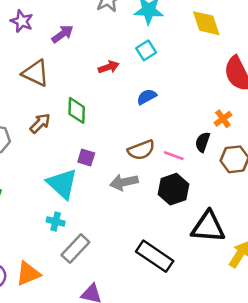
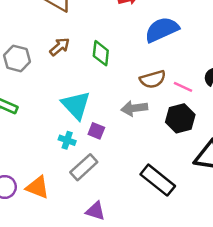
blue semicircle: (147, 97) -> (162, 30), size x1.8
green diamond: (77, 110) -> (101, 53), moved
purple square: (86, 158) -> (96, 131), moved
orange triangle: (28, 274) -> (37, 187), turned 40

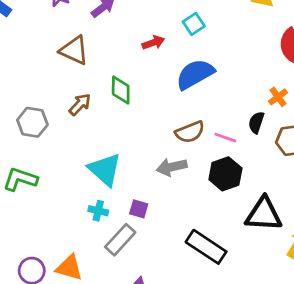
green diamond: (101, 53) -> (121, 90), moved
purple square: (96, 131) -> (139, 209), moved

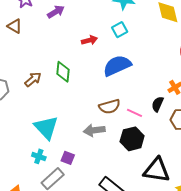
brown triangle: (74, 50) -> (15, 26), moved, size x0.7

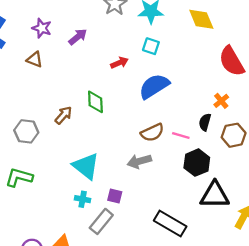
cyan square: (120, 30) -> (151, 46), turned -35
black hexagon: (132, 139) -> (197, 163), moved

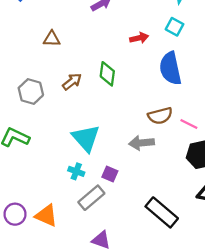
brown triangle: (35, 59) -> (52, 39), moved, turned -30
blue semicircle: (154, 86) -> (170, 68), turned -80

